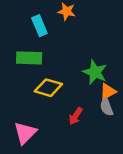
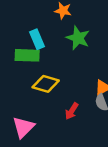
cyan rectangle: (39, 26) -> (37, 39), moved
green star: (95, 72) -> (78, 38), moved

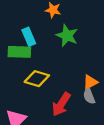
red arrow: (72, 111) -> (61, 104), size x1.5

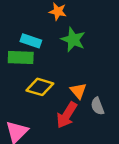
cyan rectangle: (29, 37) -> (31, 41), turned -48
orange triangle: (90, 82) -> (78, 91), moved, turned -42

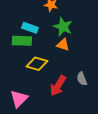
orange triangle: (78, 91) -> (63, 45), moved, turned -32

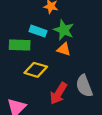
cyan rectangle: (30, 28) -> (38, 31), moved
gray semicircle: (82, 79) -> (84, 86), size x1.5

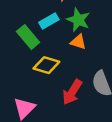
cyan rectangle: (38, 31) -> (49, 21), turned -49
green rectangle: (20, 45) -> (28, 37), turned 48

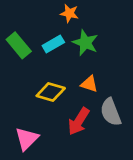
green rectangle: (28, 37) -> (19, 45), moved
orange triangle: (78, 42) -> (89, 84), moved

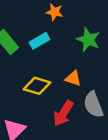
green star: (85, 43) -> (88, 40), moved

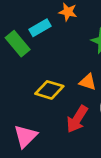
cyan rectangle: (39, 41) -> (40, 28), moved

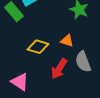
pink triangle: (26, 136) -> (20, 82), turned -42

